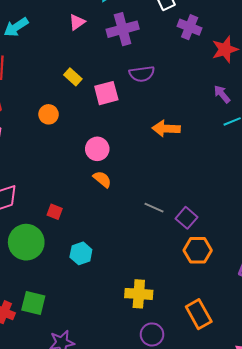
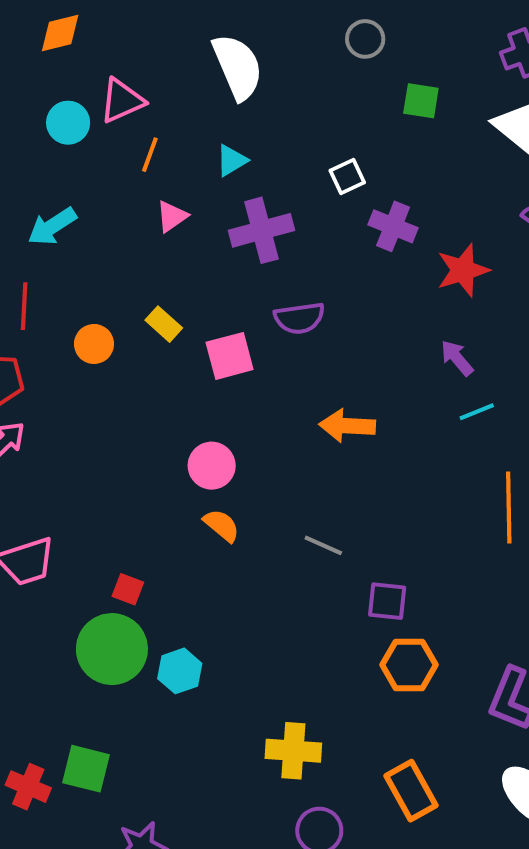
orange circle: (49, 114) -> (94, 344), moved
gray line: (154, 208) -> (323, 545), moved
purple square: (186, 218) -> (387, 601), turned -35
green circle: (26, 242) -> (112, 649), moved

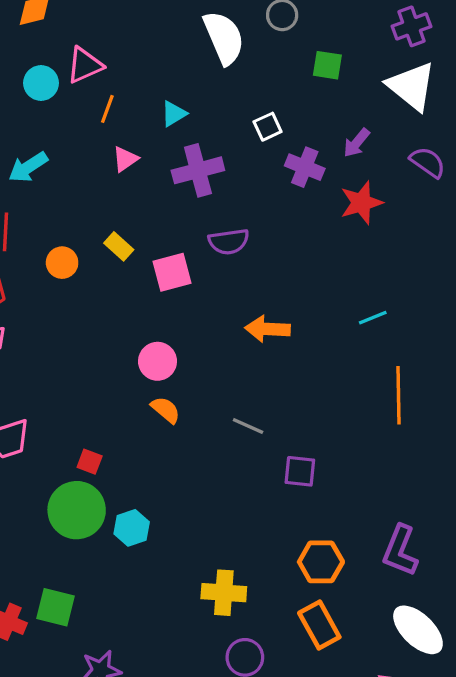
white semicircle: (238, 67) -> (224, 38), moved
purple arrow: (457, 358) -> (357, 143), moved, turned -100
orange hexagon: (409, 665) -> (321, 562), moved

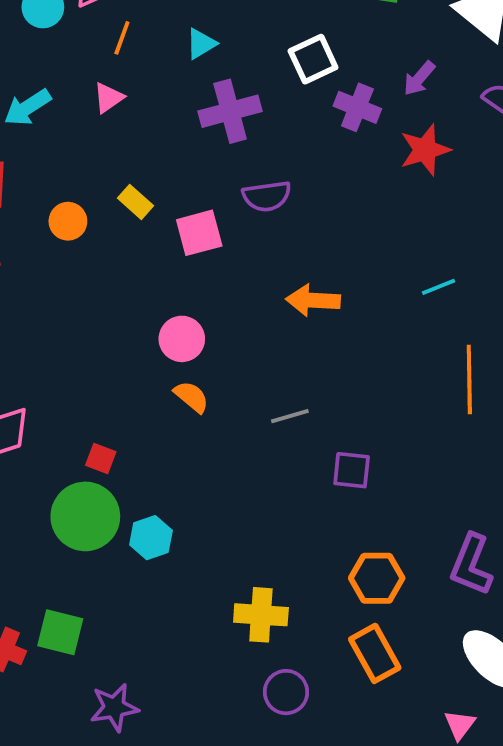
white square: (268, 127) -> (313, 59), size x1.4
pink triangle: (125, 159) -> (108, 98), moved
gray line: (248, 426) -> (290, 416), turned -40

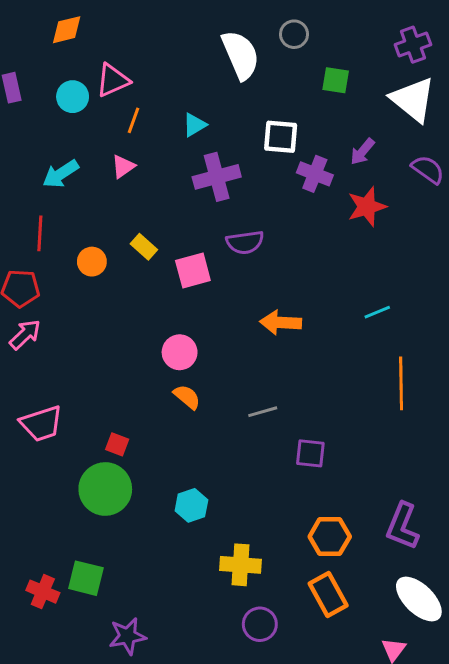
white square: (313, 59) -> (281, 137), turned 30
cyan hexagon: (151, 538) -> (191, 505), moved

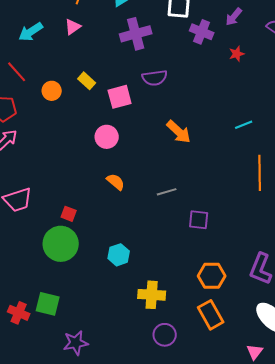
red star: (367, 207) -> (237, 54), size x0.6
red line: (40, 233) -> (17, 72), turned -45
orange arrow: (281, 323) -> (179, 132), turned -140
pink circle: (180, 352) -> (107, 137), moved

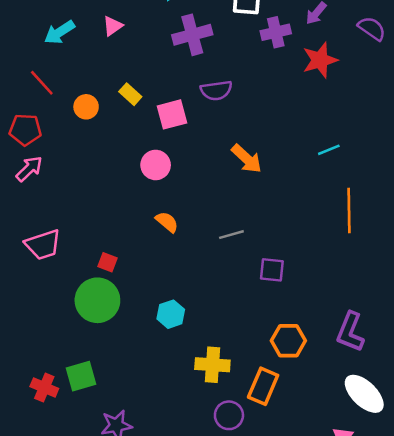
purple cross: (202, 32) -> (276, 32), turned -35
red star: (237, 54) -> (320, 60), size x1.8
green square: (48, 304) -> (81, 376), turned -30
orange rectangle: (211, 315) -> (263, 386), moved, turned 52

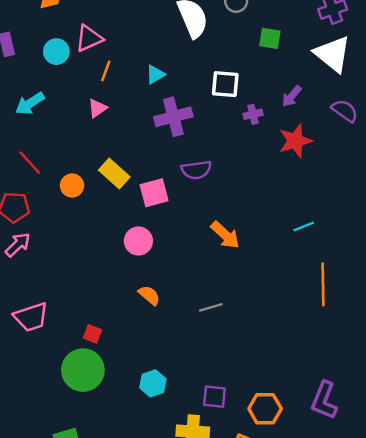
cyan arrow: (60, 32) -> (30, 103), moved
purple cross: (276, 32) -> (253, 114), size x0.7
yellow rectangle: (130, 94) -> (114, 173), size x1.4
purple square: (272, 270) -> (214, 397), moved

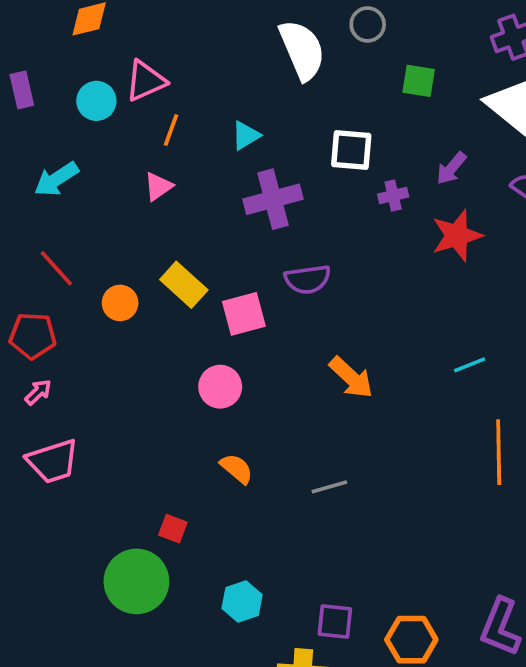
pink arrow: (18, 245) -> (38, 392), size x0.7
pink trapezoid: (31, 317) -> (53, 461), moved
red square: (93, 334) -> (173, 529), moved

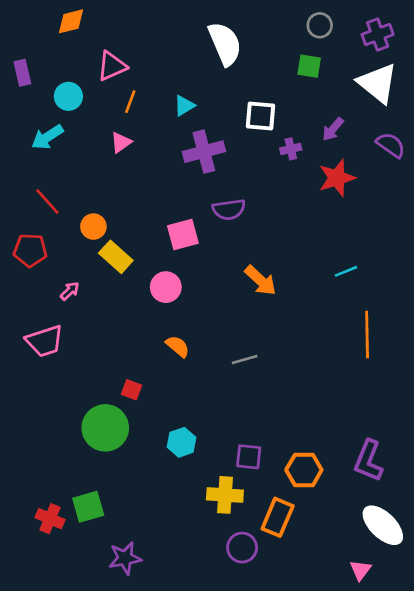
gray circle: (368, 24) -> (320, 25), moved
cyan circle: (96, 101) -> (68, 96), moved
yellow rectangle: (184, 285) -> (116, 257), moved
pink arrow: (38, 392) -> (70, 291), moved

